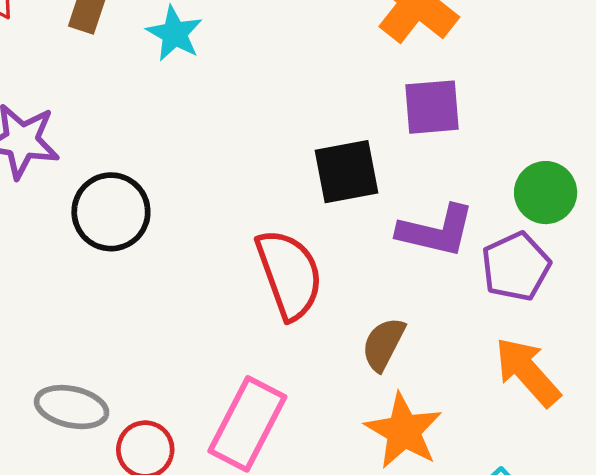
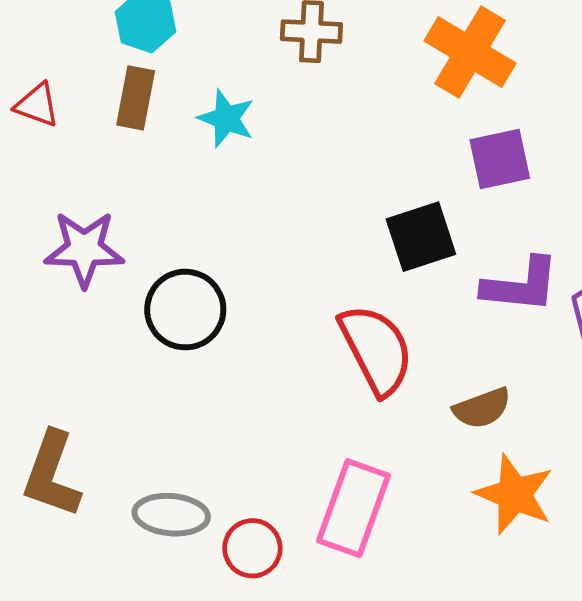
brown semicircle: (383, 344) -> (482, 408), turned -130

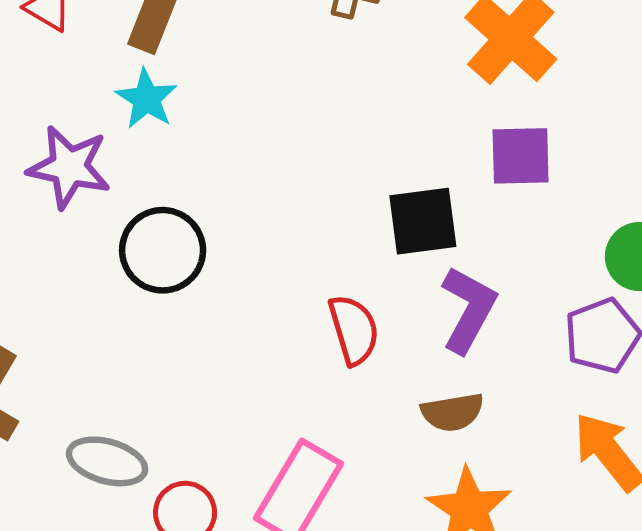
cyan star: (226, 118) -> (146, 99), moved
purple L-shape: (521, 285) -> (468, 309), moved, turned -78
red semicircle: (376, 349) -> (354, 330), size x0.7

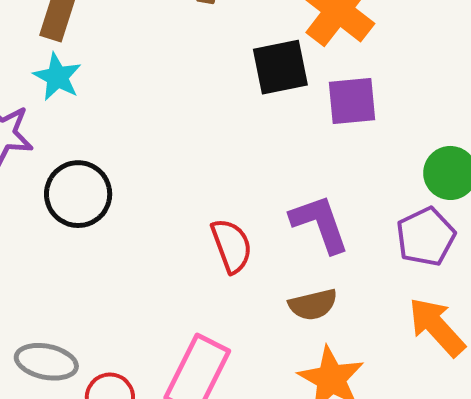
black square: (423, 221) -> (280, 67), moved
purple L-shape: (468, 309) -> (320, 224), turned -44

